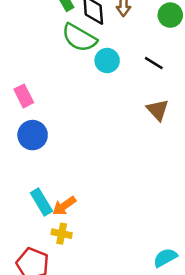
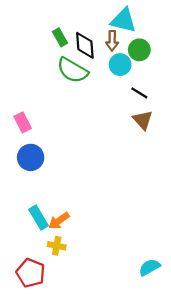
green circle: (170, 15) -> (139, 50), moved
cyan circle: (107, 61) -> (120, 65), moved
brown triangle: (158, 110) -> (143, 120), moved

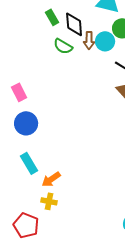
brown arrow: (112, 41) -> (89, 40), moved
green semicircle: (72, 70) -> (63, 46), size x0.7
cyan rectangle: (39, 217) -> (29, 163), moved

